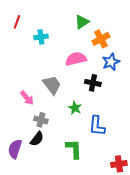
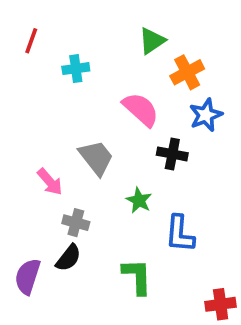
pink semicircle: (76, 59) -> (141, 109), turned 55

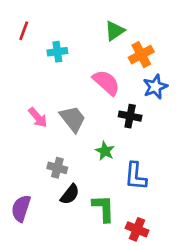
pink arrow: (50, 182) -> (38, 117), moved
black semicircle: (68, 258) -> (70, 194), moved
red cross: (221, 304) -> (137, 229), moved, turned 30

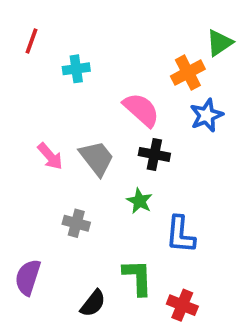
green triangle: (115, 31) -> (220, 43), moved
black cross: (130, 116) -> (154, 154), moved
black semicircle: (70, 194) -> (93, 303), moved

